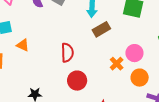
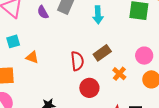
brown rectangle: (101, 29) -> (102, 53), moved
orange cross: (117, 64) -> (119, 74), moved

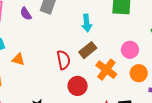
cyan arrow: (98, 15) -> (87, 23), moved
orange cross: (119, 74) -> (106, 70), size x1.5

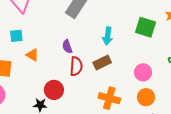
purple semicircle: (26, 14) -> (67, 47), moved
orange cross: (106, 70) -> (109, 98), moved, turned -35
red circle: (78, 86) -> (54, 90), moved

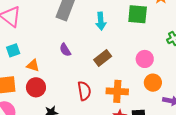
cyan arrow: (108, 36) -> (101, 21), moved
red semicircle: (76, 66) -> (84, 91), moved
red circle: (54, 90) -> (36, 87), moved

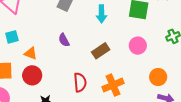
pink circle: (145, 59) -> (138, 46), moved
orange circle: (153, 83) -> (158, 77), moved
orange cross: (117, 91) -> (113, 85), turned -30

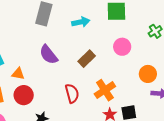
cyan arrow: (101, 14) -> (81, 22), turned -90
purple semicircle: (64, 40) -> (48, 55), size x1.5

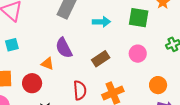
orange triangle: (18, 74) -> (47, 64), moved

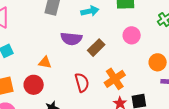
purple semicircle: (64, 48) -> (71, 39), moved, turned -45

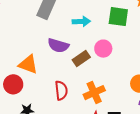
pink circle: (132, 35) -> (103, 49), moved
orange triangle: (45, 62) -> (28, 64), size x1.5

